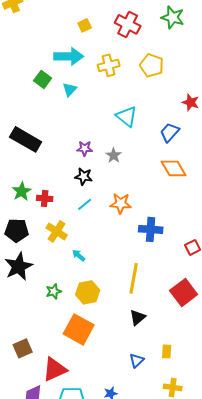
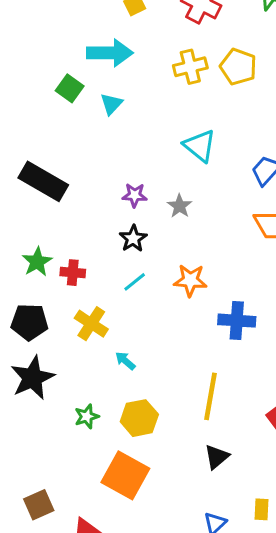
yellow cross: (109, 65) -> (190, 67), moved
black star: (84, 176) -> (133, 239), turned 30

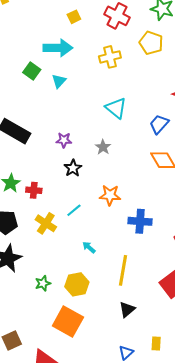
yellow pentagon: (238, 67) -> (151, 43), moved
purple star: (135, 195) -> (64, 140), moved
cyan line: (135, 282) -> (74, 210), moved
cyan arrow: (125, 361) -> (89, 247), moved

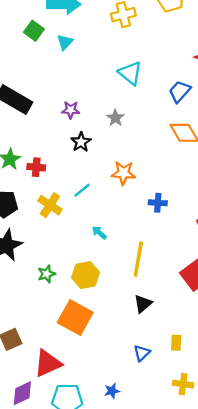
blue cross: (140, 221) -> (158, 203), size x0.7

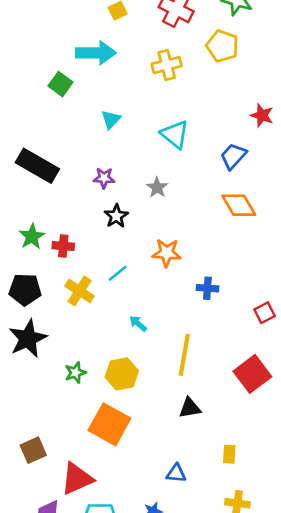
cyan triangle: (65, 42) -> (111, 119), moved
black triangle: (143, 304) -> (190, 408), turned 30
blue triangle: (142, 353) -> (176, 473), moved, turned 48

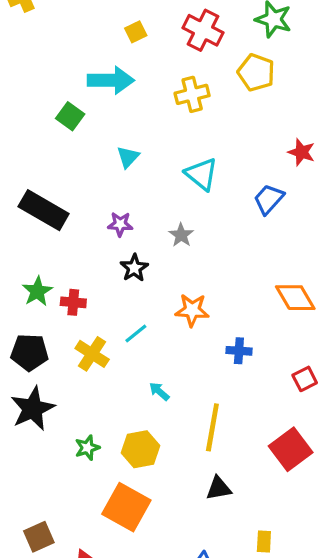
orange diamond: (239, 205) -> (295, 298), moved

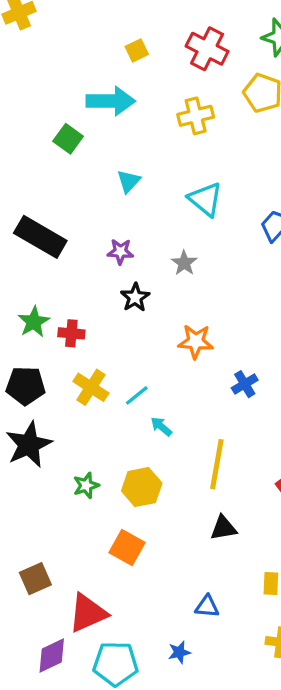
cyan line: (136, 334) -> (137, 395), moved
blue cross: (239, 351) -> (245, 384), turned -35
orange square: (126, 507) -> (127, 548), size x0.7

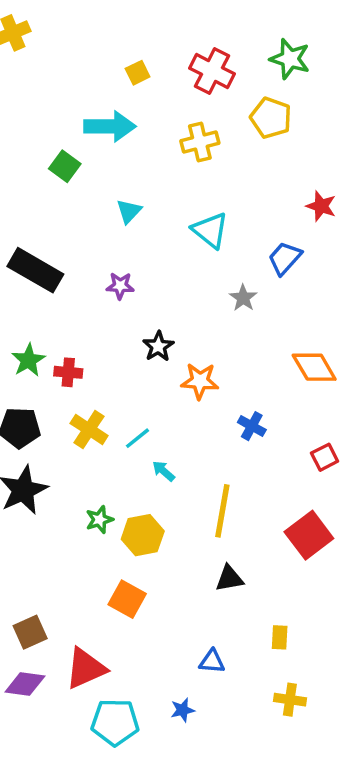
gray star: (184, 263) -> (243, 298), moved
black star: (135, 297) -> (158, 346), moved
blue cross: (245, 384) -> (252, 426), turned -30
green star: (86, 485) -> (99, 520), moved
purple diamond: (52, 655) -> (25, 684), moved, turned 33

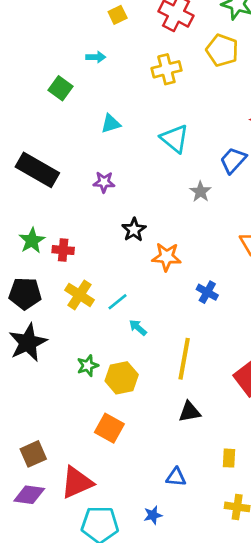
cyan arrow: (110, 126) -> (96, 57), size x0.5
cyan triangle: (129, 211) -> (111, 124), turned 30

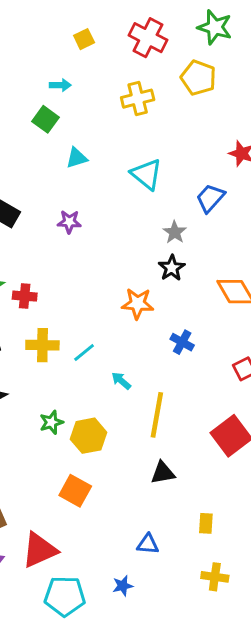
green square: (60, 88) -> (45, 119), moved
black star: (134, 230) -> (172, 268), moved
yellow cross: (79, 295) -> (42, 345), turned -32
cyan arrow: (138, 328) -> (121, 381), moved

